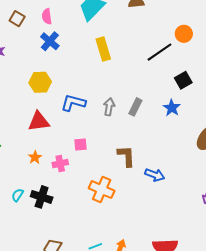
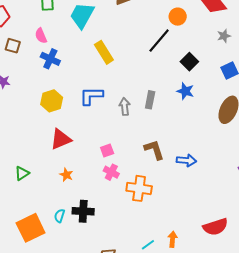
blue L-shape: (73, 103) -> (91, 96), moved
pink cross: (60, 164) -> (111, 172), moved, turned -35

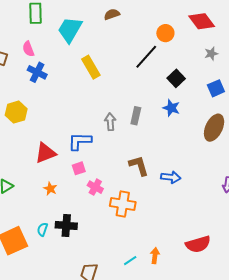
blue L-shape: (91, 96) -> (80, 141), moved
yellow hexagon: (52, 101) -> (16, 112), moved
pink square: (107, 150) -> (79, 168), moved

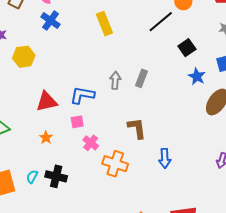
blue star: (171, 108) -> (197, 76), moved
blue arrow: (171, 177) -> (165, 158), moved, turned 72

